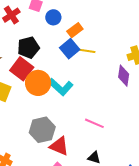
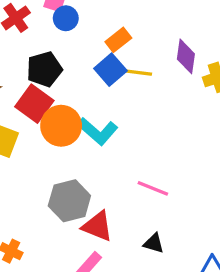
blue circle: (53, 17) -> (66, 18), moved
purple diamond: (124, 76) -> (186, 56), moved

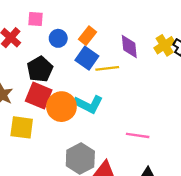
blue circle: (66, 18) -> (58, 38), moved
purple diamond: (186, 56) -> (129, 47), moved
yellow line: (136, 72) -> (107, 68), moved

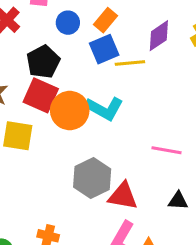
purple diamond: (129, 47) -> (159, 36), turned 60
blue square: (87, 58) -> (104, 49), turned 30

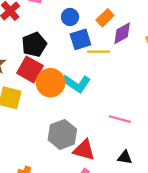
orange rectangle: (106, 20) -> (105, 18), moved
blue circle: (68, 23) -> (70, 17), moved

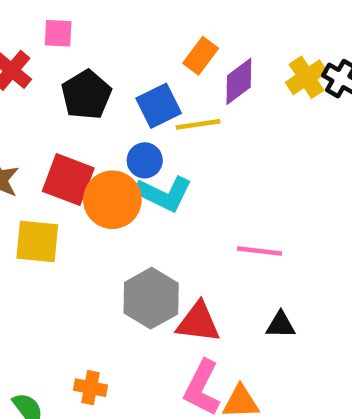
blue circle: (70, 17) -> (145, 160), moved
black pentagon: (34, 45) -> (86, 95), moved

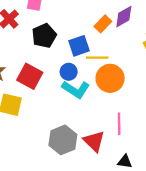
purple diamond: (239, 81) -> (124, 17), moved
orange circle: (112, 200) -> (110, 78), moved
pink line: (260, 251) -> (119, 124), turned 75
red triangle: (198, 322) -> (94, 141), moved, turned 30

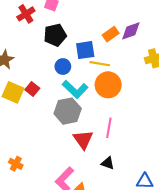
blue circle: (69, 72) -> (63, 67), moved
red square: (30, 76) -> (32, 89), moved, size x0.6
gray hexagon: (63, 140) -> (68, 111), moved

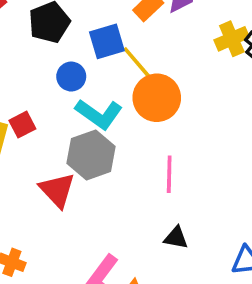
yellow line: (100, 64) -> (137, 62), turned 48
red square: (32, 89) -> (22, 125), turned 32
red triangle: (83, 140) -> (57, 190), moved

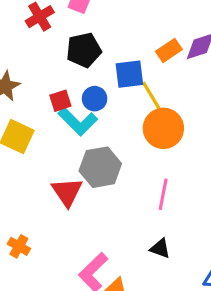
cyan L-shape: (99, 114) -> (78, 121), moved
red square: (22, 125) -> (60, 101), moved

